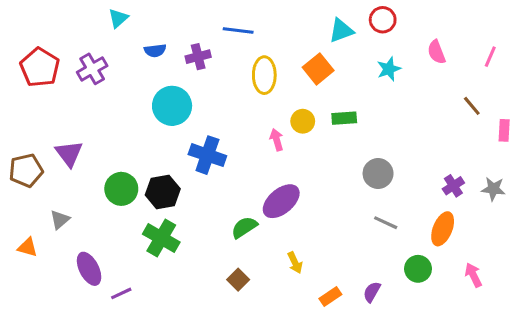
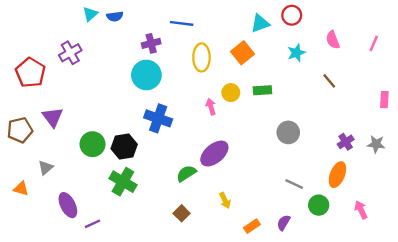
blue semicircle: (155, 50) -> (115, 16), moved
red pentagon: (40, 67) -> (30, 73), moved
cyan circle: (172, 106) -> (146, 75), moved
brown line: (472, 106) -> (329, 81), moved
gray line: (386, 223) -> (294, 184), moved

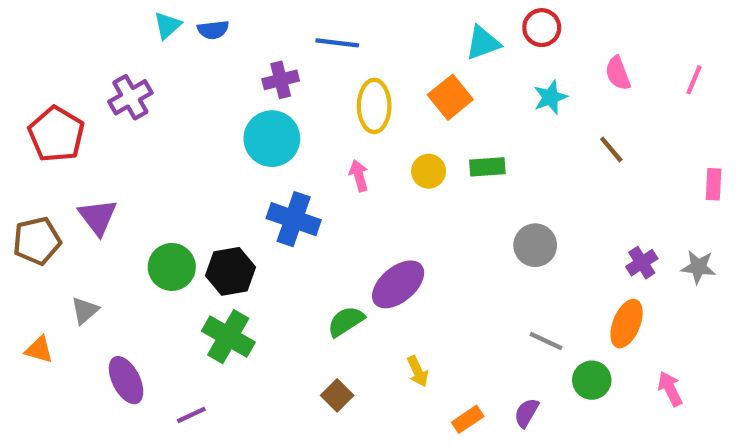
pink arrow: (211, 107) -> (359, 176), moved
purple line: (93, 224) -> (191, 415), moved

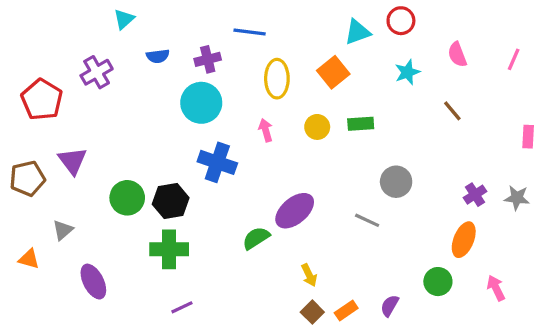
blue semicircle: (213, 30) -> (158, 56), moved
green cross: (228, 337) -> (169, 249), turned -30
gray line: (546, 341) -> (367, 220), moved
brown square: (337, 395) -> (312, 312), moved
purple line: (191, 415) -> (182, 307), moved

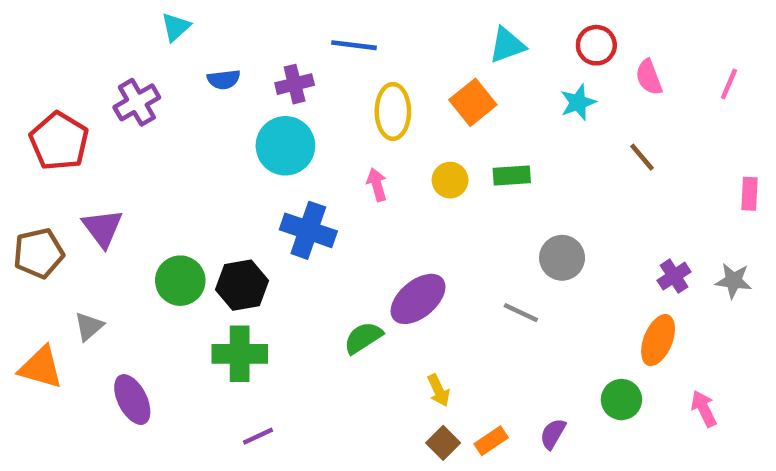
red circle: (401, 21) -> (596, 45), moved
orange triangle: (29, 259) -> (41, 368), size x1.5

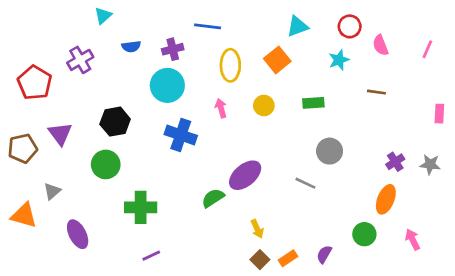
brown line: (642, 157) -> (376, 92), turned -42
green rectangle: (512, 175) -> (313, 103), moved
black hexagon: (242, 285) -> (115, 122), moved

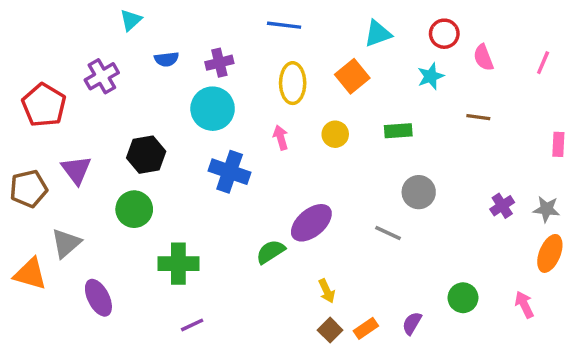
blue line: (208, 26) -> (284, 25), moved
gray triangle: (52, 191) -> (66, 243), size x1.4
orange ellipse: (386, 199) -> (550, 253), moved

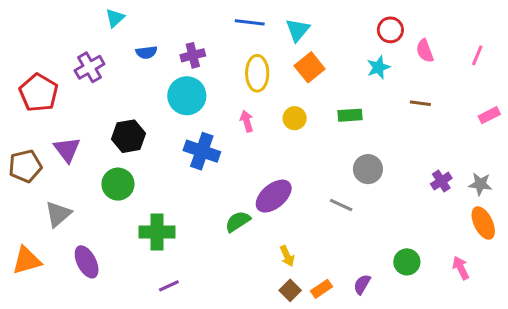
cyan triangle: (378, 34) -> (298, 30), moved, turned -30
pink rectangle: (558, 144) -> (489, 115), moved, turned 60
orange ellipse: (550, 253) -> (483, 223), turned -48
orange triangle: (30, 274) -> (27, 260), moved, turned -32

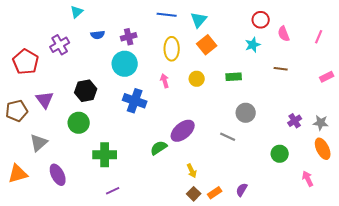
green circle: (407, 262) -> (280, 154), moved

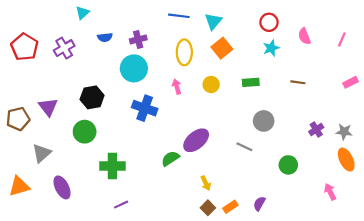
red circle: (261, 20) -> (269, 22), moved
red pentagon: (26, 62) -> (25, 47), moved
brown line: (281, 69) -> (298, 82), moved
green circle: (280, 154) -> (288, 165), moved

